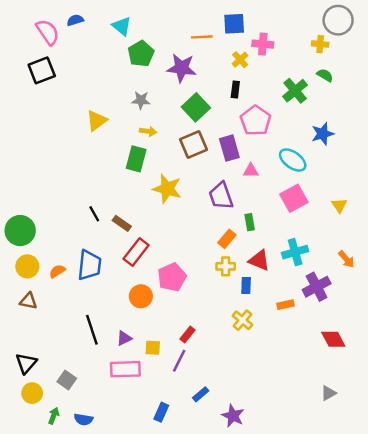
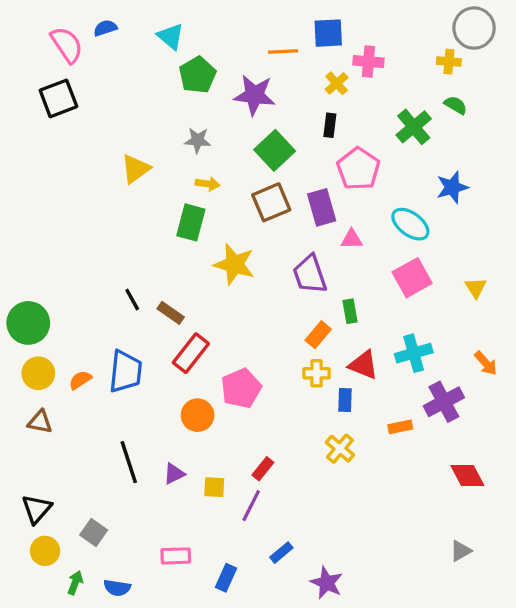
pink rectangle: (125, 369) -> (176, 556), moved, size x0.7

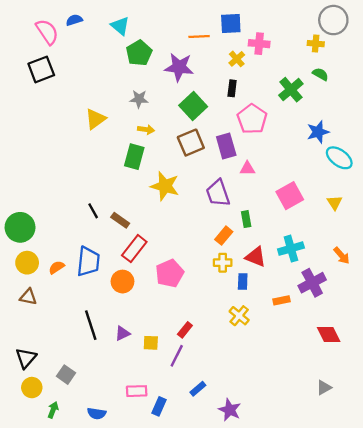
cyan ellipse: (410, 224) -> (339, 158), moved
orange circle: (198, 415) -> (122, 282), moved
pink rectangle: (176, 556) -> (137, 391), moved
blue semicircle: (117, 588) -> (97, 413), moved

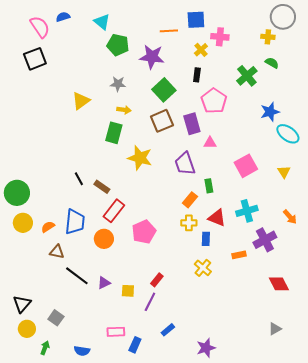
green pentagon: (139, 53) -> (118, 45), turned -30
brown triangle: (28, 297) -> (57, 252), moved
black line: (91, 325) -> (77, 276), turned -35
purple star: (230, 410) -> (206, 348), moved, turned 30

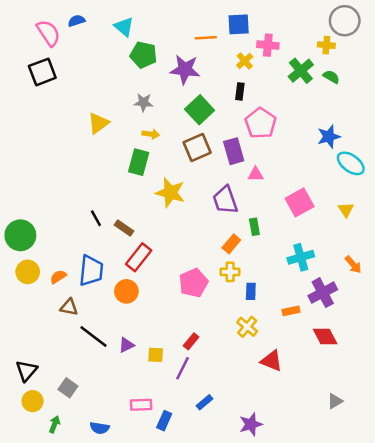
green cross: (247, 76) -> (301, 71), moved
red triangle: (217, 218) -> (272, 361), moved
pink pentagon: (144, 232) -> (193, 283), moved
red diamond: (279, 284) -> (325, 336), moved

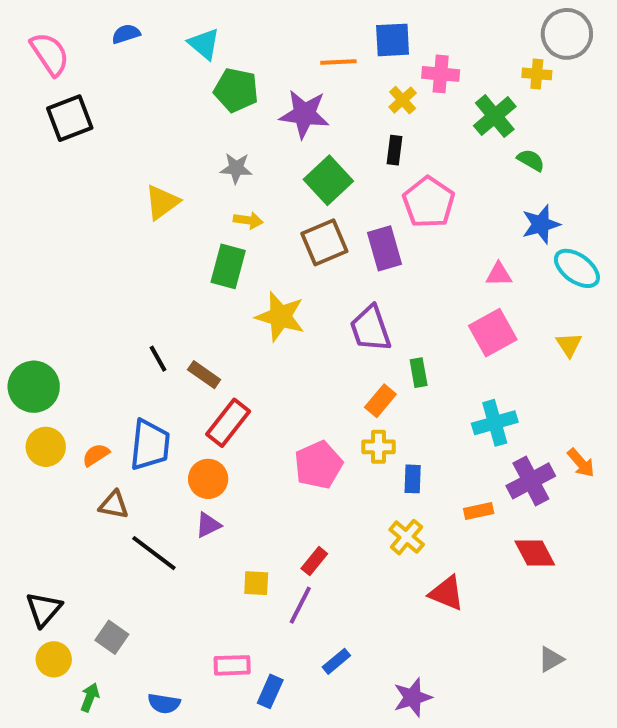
pink semicircle: (48, 33) -> (50, 54), moved
green semicircle: (331, 77) -> (531, 160), moved
pink triangle: (256, 174) -> (499, 274), moved
orange arrow: (353, 265) -> (581, 463), moved
purple triangle: (126, 345) -> (208, 525), moved

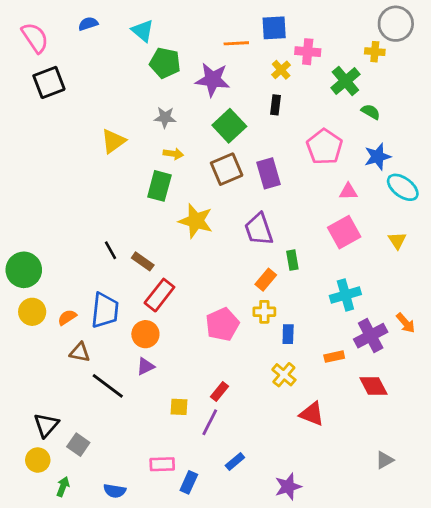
pink pentagon: (429, 202) -> (324, 147), moved
black triangle: (44, 609) -> (46, 425), moved

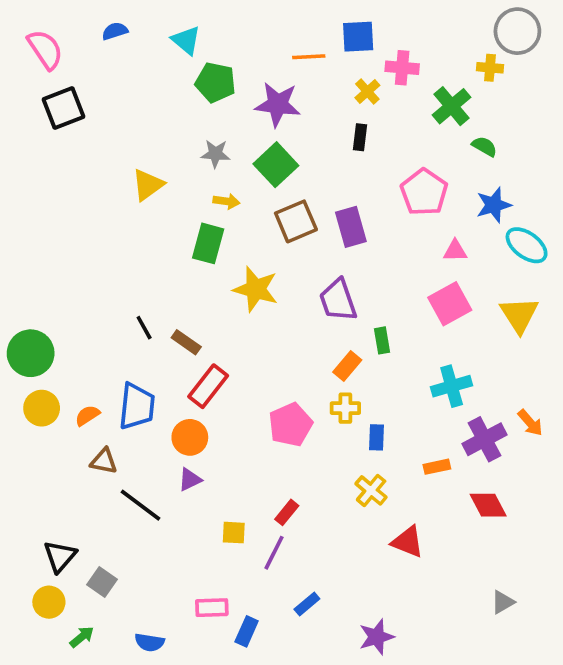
green square: (229, 126) -> (276, 165), moved
yellow triangle: (397, 240) -> (519, 315), size x1.6
green arrow: (63, 487) -> (82, 637), turned 30

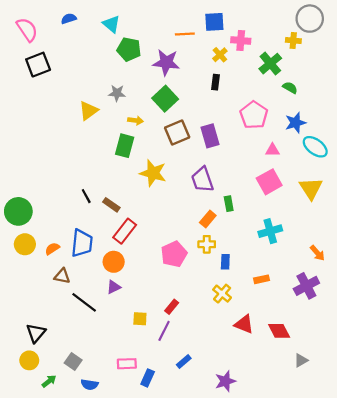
gray star: (215, 154) -> (117, 93), moved
purple cross: (484, 439) -> (306, 286), moved
red diamond: (488, 505) -> (279, 331), moved
gray square: (102, 582) -> (73, 361), moved

